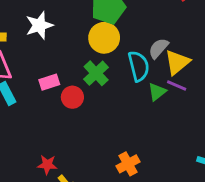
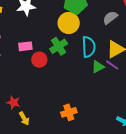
gray semicircle: (159, 48) -> (110, 18), moved

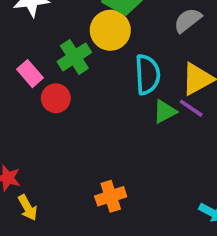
pink rectangle: (25, 46) -> (30, 74), turned 56
green cross: (59, 46) -> (74, 57), moved

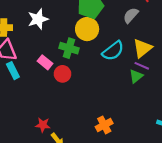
green cross: (74, 57) -> (69, 48), turned -30
cyan semicircle: (147, 75) -> (113, 51), turned 65
green triangle: (165, 111) -> (136, 76), moved

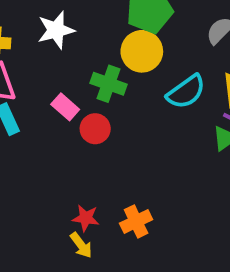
red star: (43, 125) -> (86, 218), moved
orange cross: (104, 125) -> (136, 221), moved

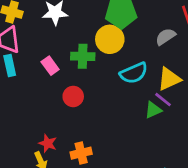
green cross: (109, 84) -> (83, 56), turned -30
red circle: (95, 129) -> (73, 96), moved

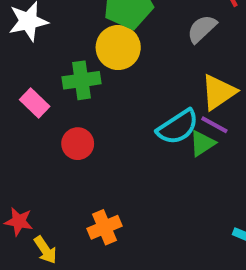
cyan semicircle: (134, 73) -> (178, 127), moved
red star: (48, 143) -> (19, 221), moved

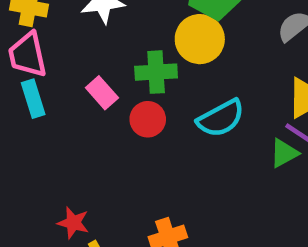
cyan semicircle: (178, 127) -> (221, 118), moved
red circle: (78, 144) -> (148, 119), moved

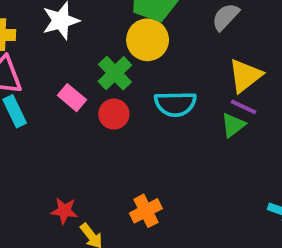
green cross: (156, 72) -> (115, 73), turned -32
cyan semicircle: (221, 118) -> (175, 104), turned 36

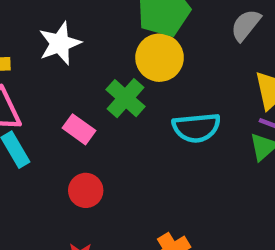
red circle: (114, 114) -> (86, 190), moved

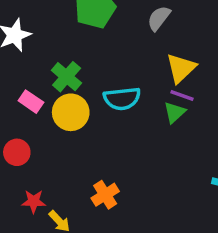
yellow circle: (160, 58) -> (71, 112), moved
red circle: (86, 190) -> (17, 152), moved

